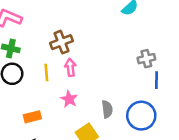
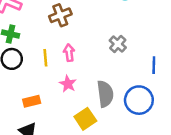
brown cross: (61, 42) -> (60, 15), moved
gray cross: (146, 59) -> (118, 44), moved, turned -35
gray semicircle: (107, 109) -> (105, 94), size x1.5

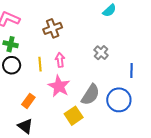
pink star: (68, 84) -> (59, 86), size x1.5
gray semicircle: (105, 94) -> (90, 95), turned 40
orange rectangle: (32, 101) -> (28, 101), turned -40

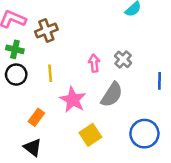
brown cross: (53, 28) -> (46, 31), moved
pink arrow: (60, 60) -> (94, 63), moved
gray semicircle: (90, 95) -> (112, 95), moved
blue circle: (119, 100) -> (144, 134), moved

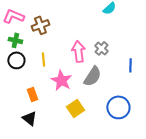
pink arrow: (94, 63) -> (78, 51), size x1.5
orange rectangle: (36, 117) -> (32, 94), turned -56

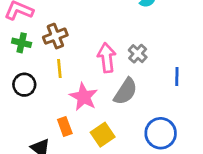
brown cross: (40, 25) -> (55, 36), moved
black circle: (16, 60) -> (24, 85), moved
orange rectangle: (32, 94) -> (65, 127), moved

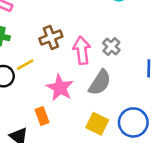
brown cross: (55, 36) -> (51, 38), moved
yellow line: (59, 68) -> (25, 65), moved, turned 66
yellow square: (103, 135) -> (97, 124), moved, turned -30

